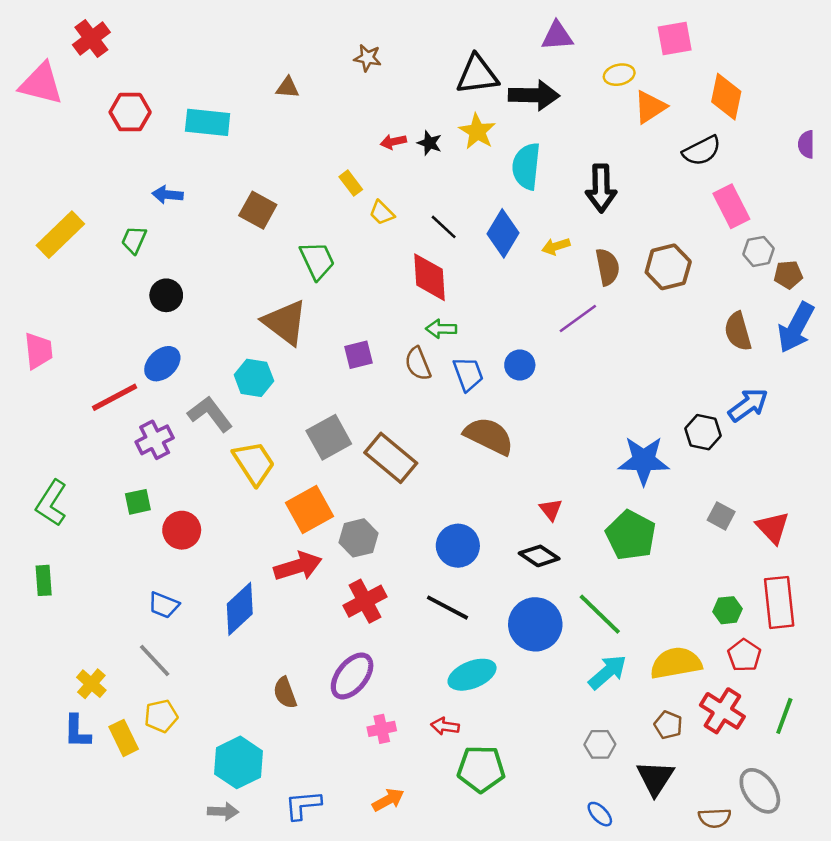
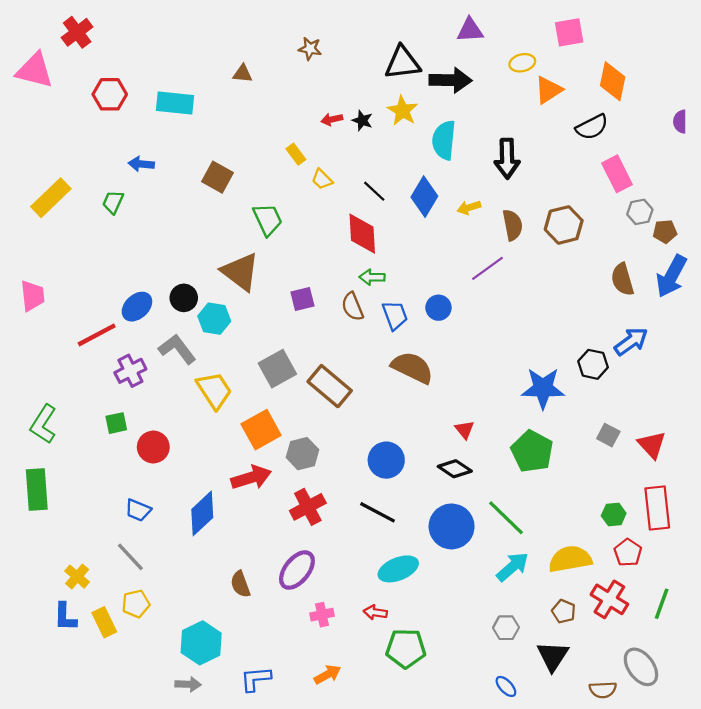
black circle: (166, 295) -> (184, 298), moved
green rectangle: (44, 580) -> (37, 489), size x1.6

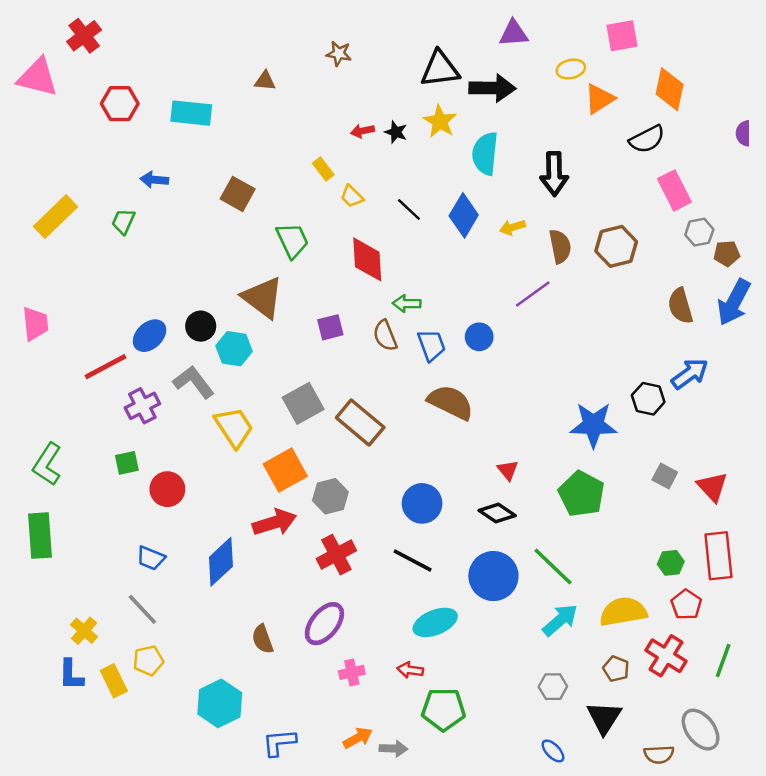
red diamond: (362, 234) -> (367, 259), moved
gray arrow: (188, 684) -> (393, 749), moved

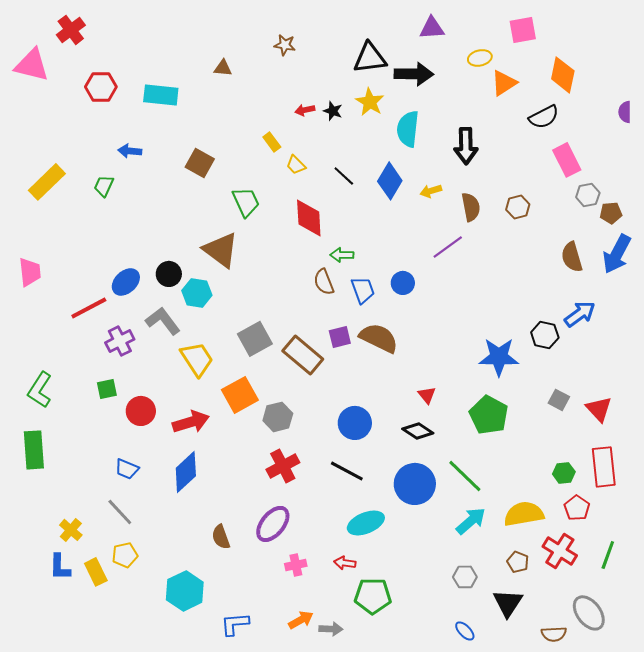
brown hexagon: (616, 246) -> (518, 207), size x0.7
purple square: (330, 327) -> (340, 337), moved
red arrow: (274, 522) -> (191, 422), moved

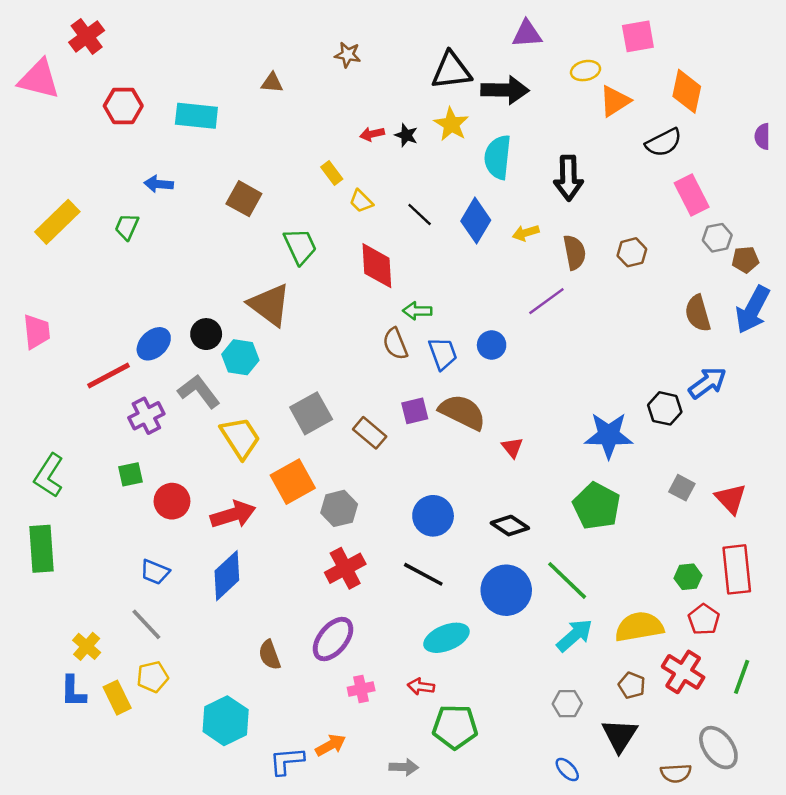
brown rectangle: (303, 355) -> (370, 433), size x0.7
red triangle: (427, 395) -> (512, 447), moved
orange arrow: (301, 620) -> (331, 745), moved

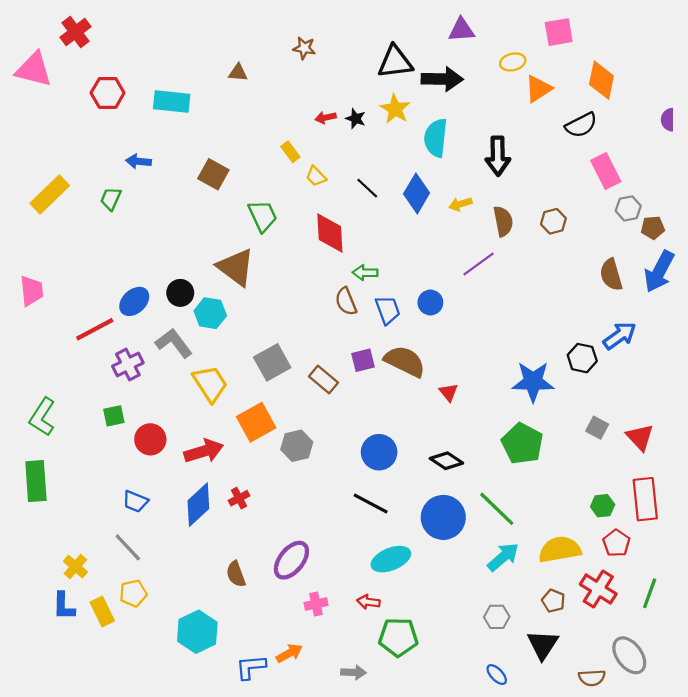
red cross: (345, 568) -> (239, 498), moved, size x0.6

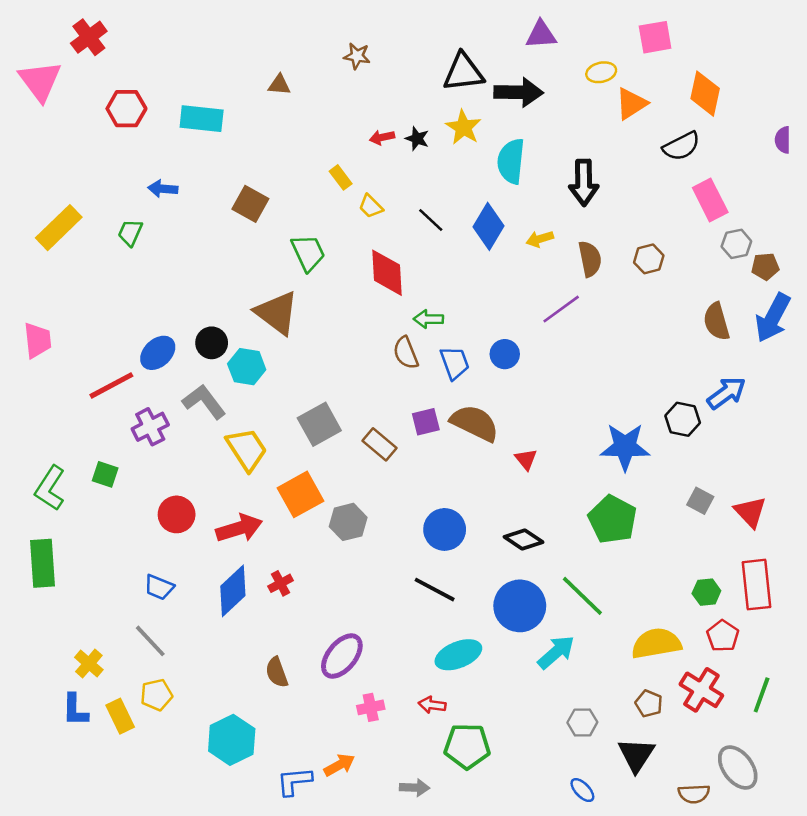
pink triangle: (34, 69) -> (40, 81), turned 39
green square: (114, 416) -> (105, 474), moved, turned 30
cyan arrow: (503, 557) -> (556, 652), moved

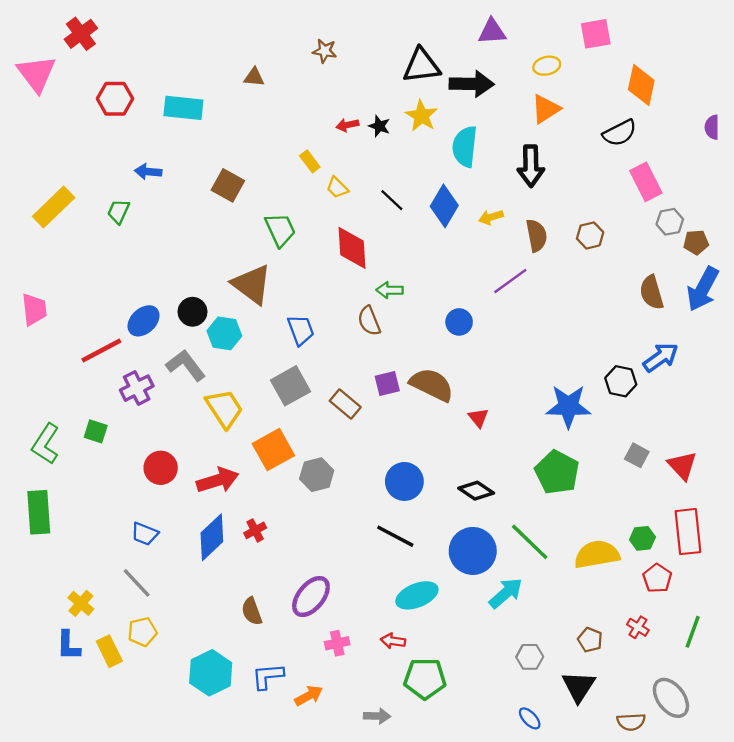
orange triangle: (631, 104) -> (546, 109), moved
blue trapezoid: (455, 363) -> (301, 330), moved
yellow semicircle: (656, 643) -> (597, 554), moved
red cross: (701, 690) -> (638, 627), size x0.6
blue L-shape: (294, 781) -> (268, 676), moved

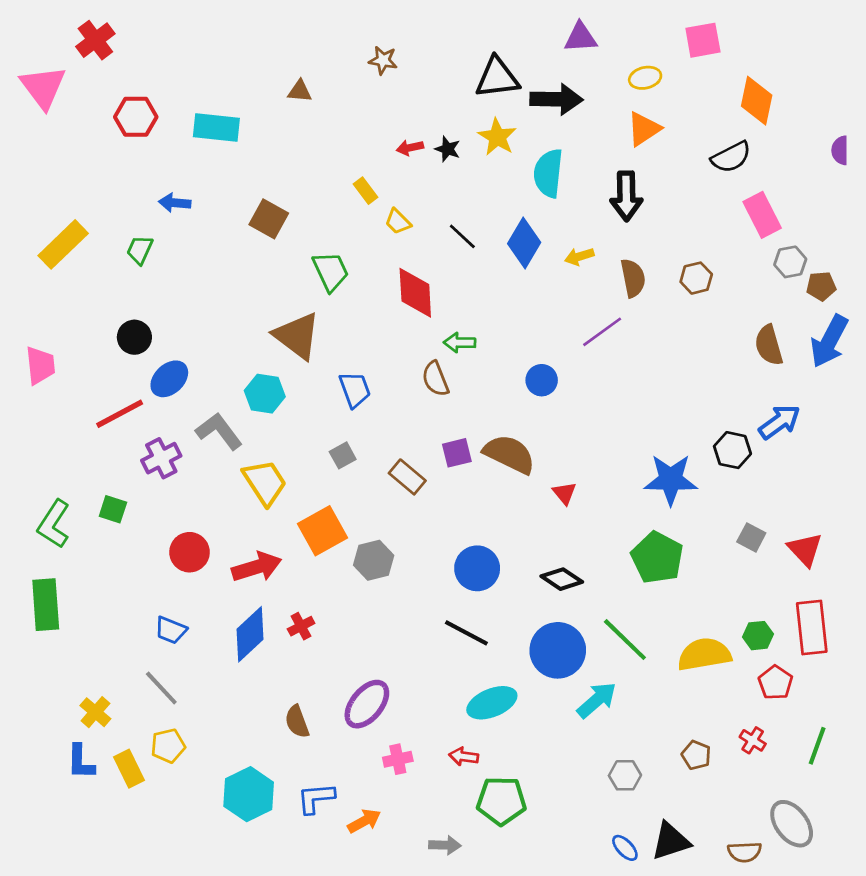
black circle: (193, 312) -> (134, 337), moved
gray square: (290, 386) -> (343, 455), size x0.6
black triangle: (579, 687) -> (671, 841), moved, turned 39

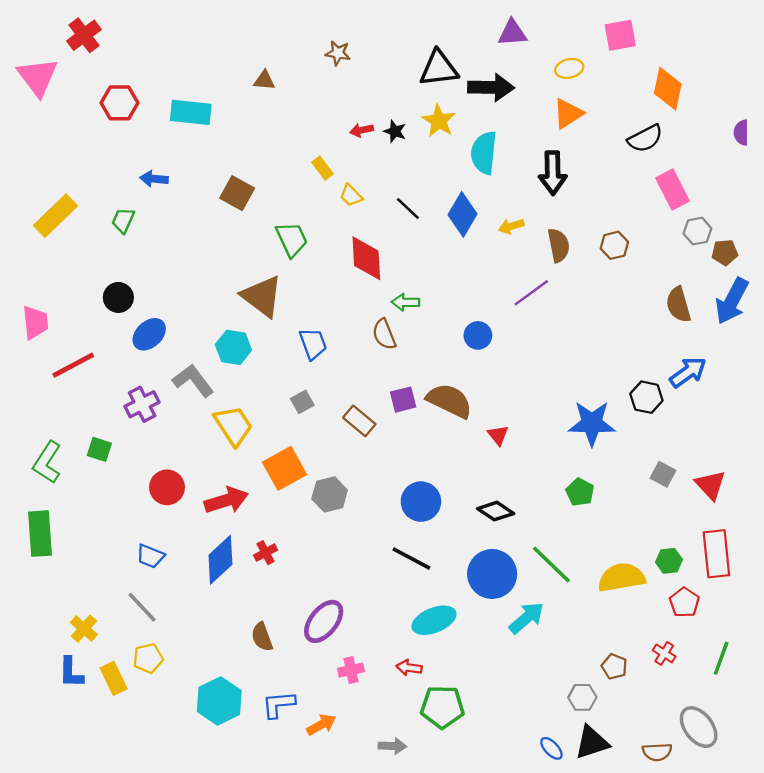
red line: (120, 414) -> (73, 365), moved
green pentagon: (657, 558) -> (580, 492), size x0.6
gray hexagon: (625, 775) -> (582, 697), moved

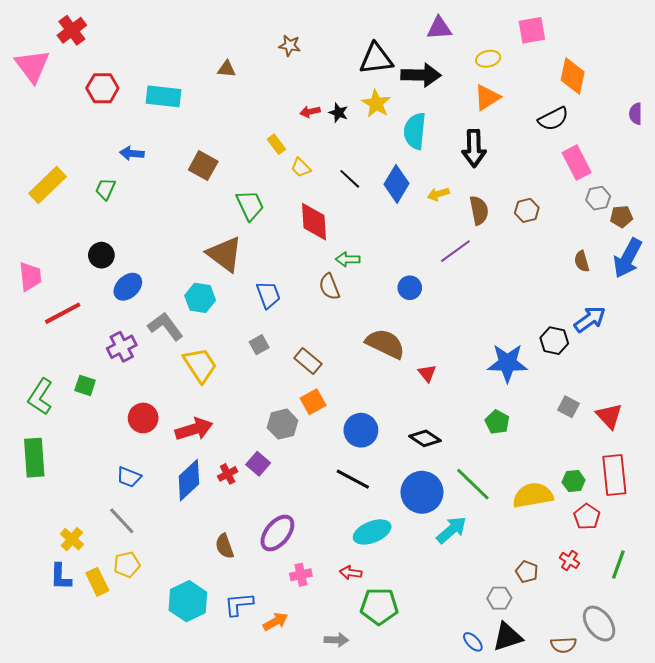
brown semicircle: (678, 305) -> (582, 261), size x0.7
purple square: (403, 400) -> (258, 464), moved, turned -35
orange square: (284, 468) -> (313, 402), moved, size x0.7

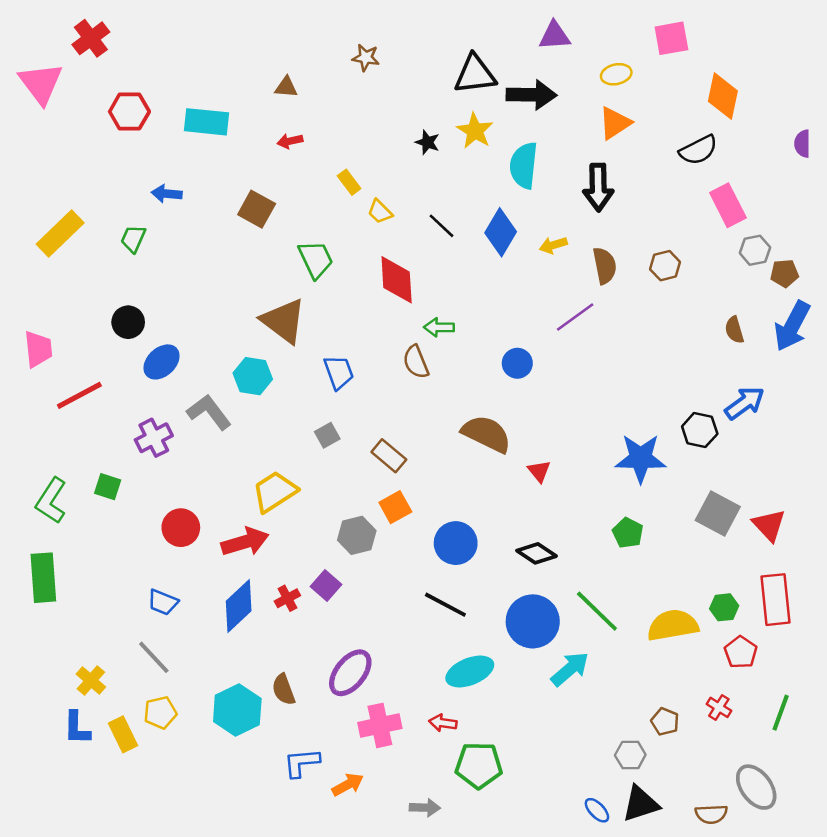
red arrow: (310, 112) -> (290, 141), moved
yellow trapezoid: (200, 365) -> (275, 492), moved, turned -90
gray square: (569, 407) -> (718, 514), size x1.6
pink cross: (301, 575) -> (380, 725), size x1.5
cyan hexagon: (188, 601) -> (237, 710), moved

